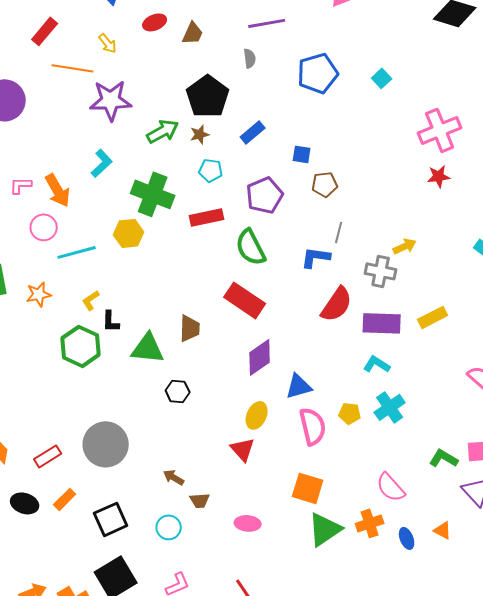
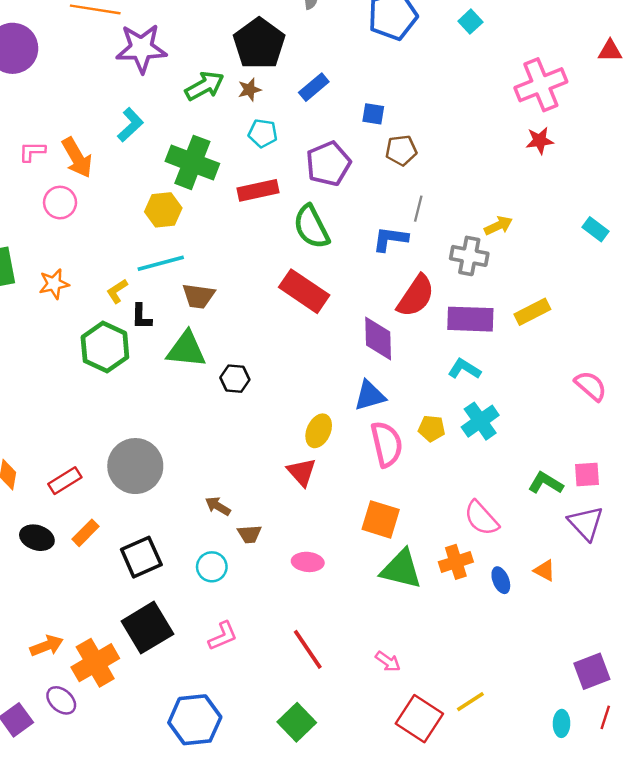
cyan line: (77, 252) -> (161, 263), moved
brown trapezoid: (190, 328) -> (198, 296), moved, turned 96
purple diamond: (260, 357) -> (378, 339), moved, turned -57
black hexagon: (178, 391) -> (235, 379), moved
green triangle: (325, 529) -> (401, 569), turned 48

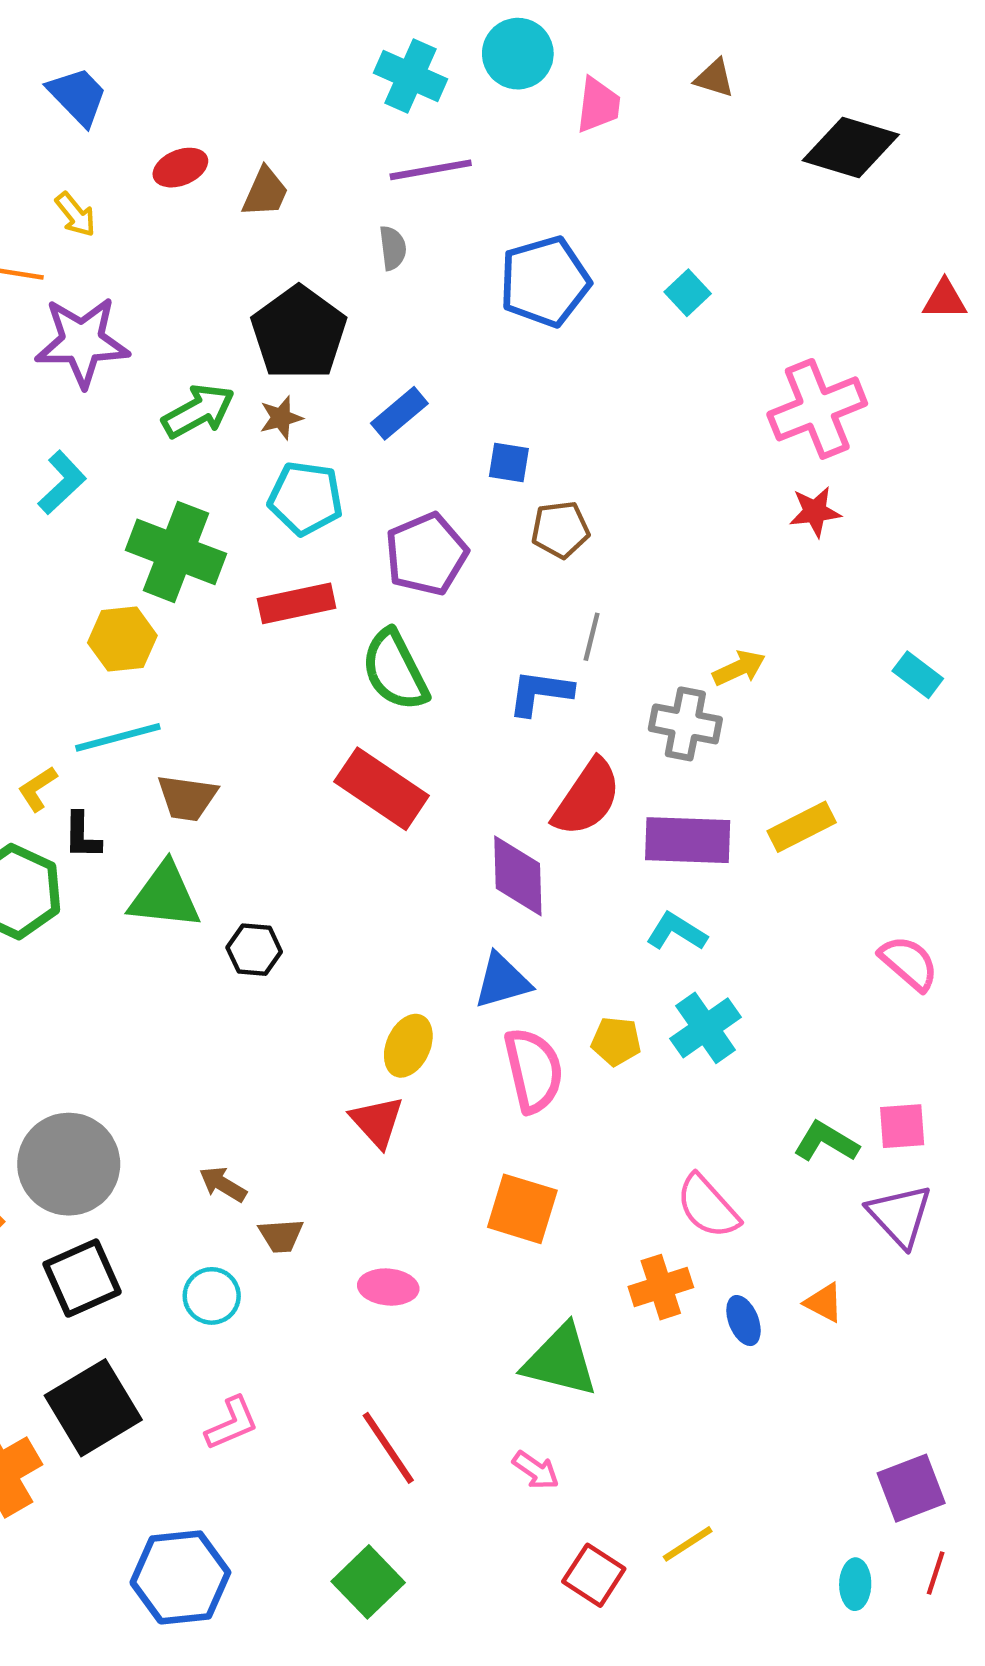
red triangle: (610, 51) -> (945, 299), moved
cyan pentagon: (263, 133) -> (306, 498), size x1.4
gray circle: (135, 466) -> (69, 1164), moved
green triangle: (401, 569) -> (560, 1361), moved
red square: (419, 719) -> (594, 1575), size x0.7

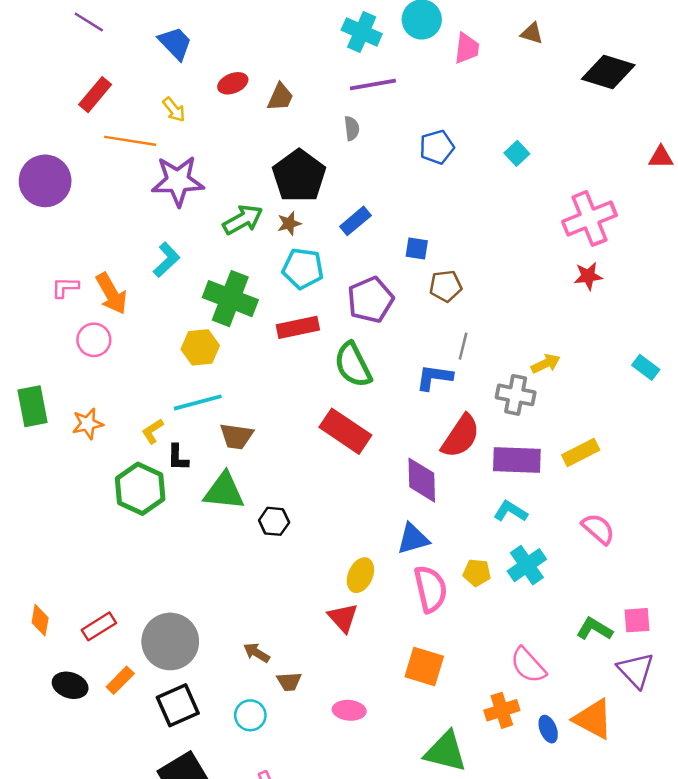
blue pentagon: (545, 282) -> (437, 147), size x0.7
pink semicircle: (909, 963) -> (598, 529), moved
orange triangle: (824, 1303) -> (593, 719), size x1.8

